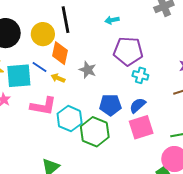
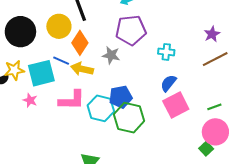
purple pentagon: (128, 51) -> (131, 30), moved
orange diamond: (60, 53) -> (80, 43), turned 30
yellow arrow: (58, 78) -> (82, 69), size x1.5
blue pentagon: (110, 105) -> (121, 97), moved

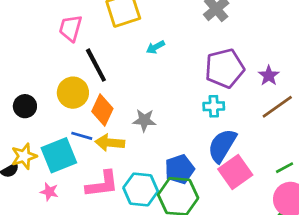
purple pentagon: (131, 30) -> (225, 68), moved
black circle: (20, 32) -> (25, 106), size x0.6
blue semicircle: (168, 83) -> (222, 146), size x1.5
blue pentagon: (121, 97) -> (180, 169), moved

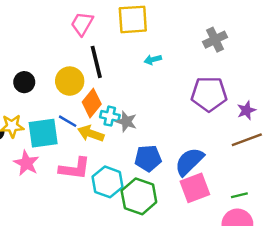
cyan cross: (214, 106) -> (110, 116), moved
blue pentagon: (180, 169) -> (148, 158), moved
pink star: (49, 192) -> (26, 163), size x1.5

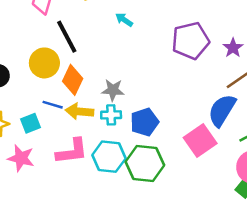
cyan arrow: (153, 60) -> (124, 20), turned 63
cyan cross: (110, 116) -> (111, 115), moved
cyan square: (43, 133) -> (30, 123), size x0.6
blue semicircle: (189, 162) -> (222, 110), moved

